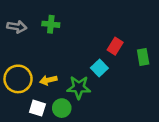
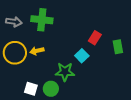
green cross: (51, 24) -> (42, 20), size x1.5
yellow circle: (18, 79) -> (15, 53), moved
yellow arrow: (48, 80) -> (37, 51), moved

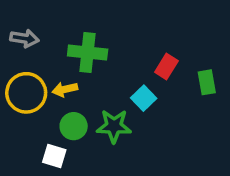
green cross: (42, 20) -> (88, 52), moved
green circle: (51, 89) -> (74, 126), moved

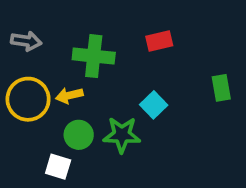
red rectangle: (166, 67) -> (159, 41), moved, turned 45

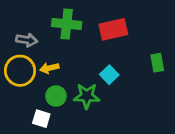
gray arrow: (26, 41) -> (27, 40), moved
red rectangle: (159, 41) -> (113, 29), size x1.5
green cross: (94, 56) -> (67, 24), moved

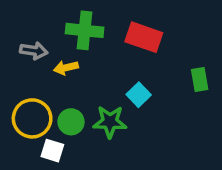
red rectangle: (113, 29) -> (144, 37), turned 32
yellow arrow: (49, 68) -> (66, 68), moved
yellow circle: (20, 71) -> (32, 118), moved

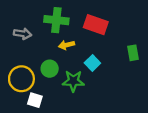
yellow arrow: (66, 68) -> (67, 45), moved
green circle: (71, 122) -> (50, 69), moved

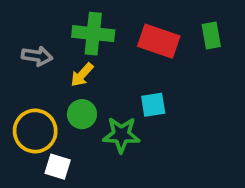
yellow arrow: (67, 45) -> (82, 75), moved, turned -35
green rectangle: (133, 53) -> (211, 35), moved
cyan square: (92, 63) -> (153, 105), turned 35

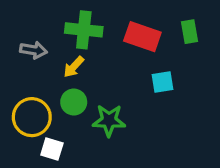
cyan square: (153, 105) -> (163, 82), moved

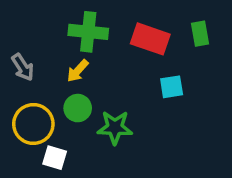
gray arrow: (33, 50) -> (23, 67), moved, turned 48

